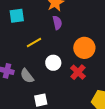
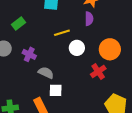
white circle: (53, 63) -> (77, 48), moved
gray semicircle: (27, 76) -> (46, 73), moved, turned 140

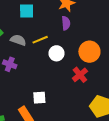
gray semicircle: (46, 73) -> (18, 40), moved

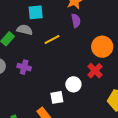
gray semicircle: (18, 40) -> (25, 30), moved
white circle: (56, 53) -> (73, 84), moved

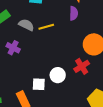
gray semicircle: (25, 30) -> (26, 25), moved

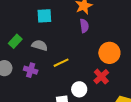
yellow line: (46, 27) -> (61, 63), moved

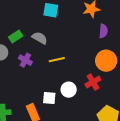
purple semicircle: (84, 26) -> (103, 31), moved
green rectangle: (15, 41) -> (16, 36), moved

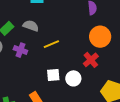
white circle: (69, 90) -> (73, 78), moved
white square: (49, 98) -> (53, 75), moved

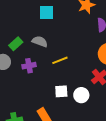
purple cross: (20, 50) -> (29, 66), turned -32

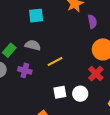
purple cross: (29, 66) -> (25, 70), turned 32

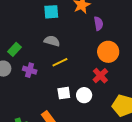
cyan square: (36, 16) -> (51, 12), moved
gray semicircle: (33, 45) -> (52, 41), moved

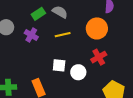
green rectangle: (15, 49) -> (38, 14), moved
orange circle: (108, 52) -> (97, 28), moved

